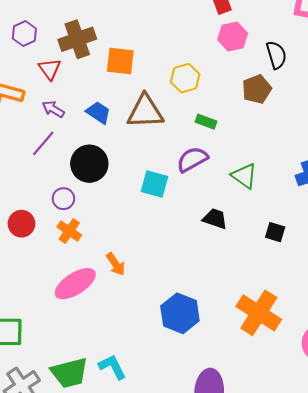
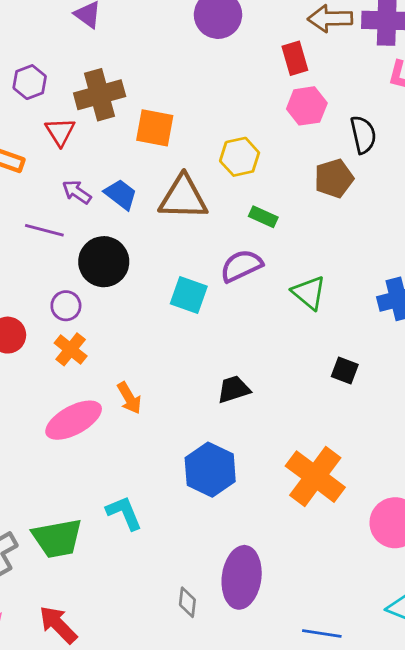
purple arrow: (53, 109) -> (77, 192), moved
purple line: (43, 143) -> (44, 230), turned 60
black trapezoid: (215, 219) -> (234, 389), moved, turned -40
cyan L-shape: (112, 367) -> (124, 513), moved

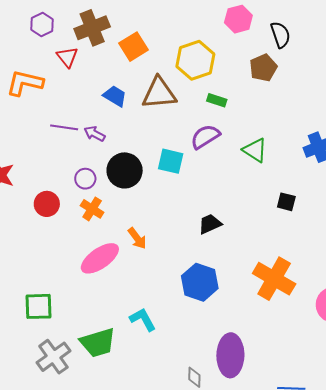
orange square: (155, 128) -> (133, 47), turned -36
yellow hexagon: (240, 157) -> (195, 60), size x1.4
purple arrow: (77, 192) -> (94, 134), moved
black circle: (104, 262) -> (125, 170), moved

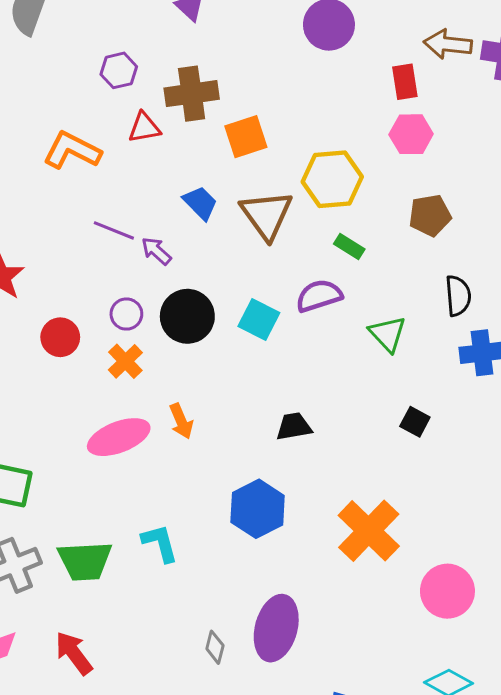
black semicircle: (280, 35) -> (458, 296), moved
red triangle: (67, 57) -> (144, 128), turned 45
brown triangle: (159, 93) -> (266, 215), turned 45

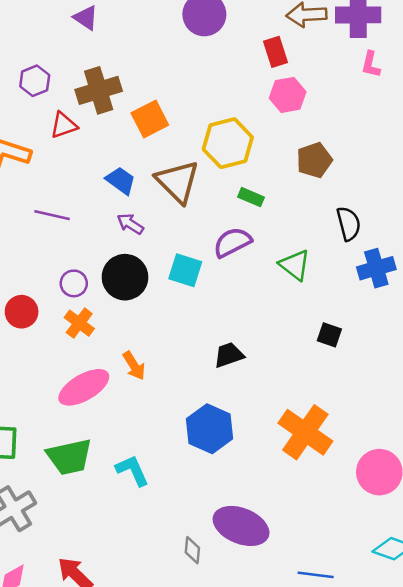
purple arrow: (156, 251) -> (130, 224), moved
green trapezoid: (85, 561) -> (69, 457), moved
purple ellipse: (276, 628) -> (241, 526), turned -74

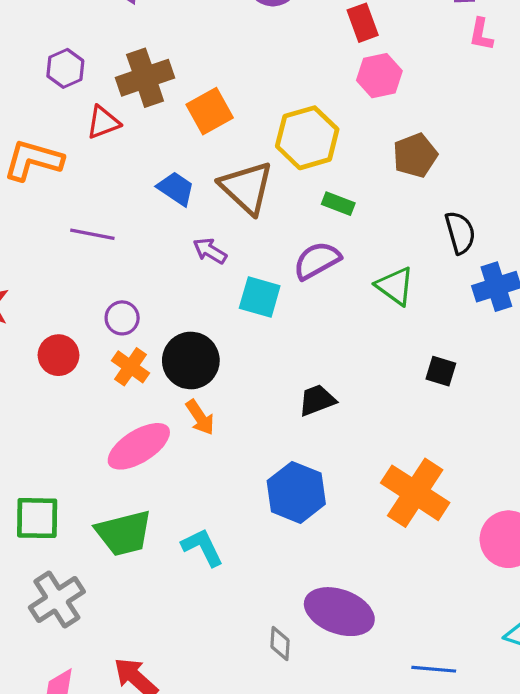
purple arrow: (130, 224) -> (210, 251), moved
black circle: (125, 277) -> (191, 361), moved

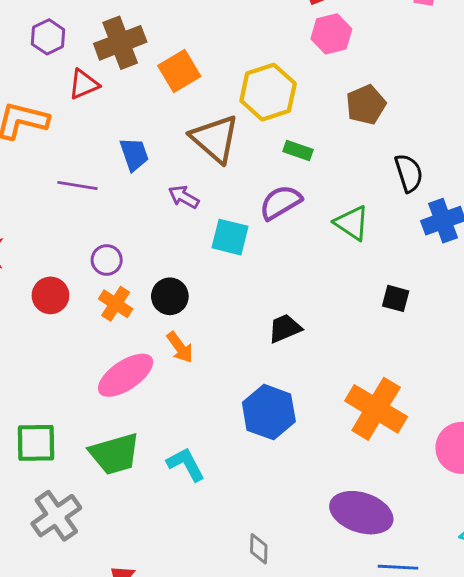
blue trapezoid: (176, 189) -> (134, 154), moved, turned 39
black circle: (191, 361) -> (170, 296), size x0.7
purple ellipse: (339, 612) -> (361, 513), moved

